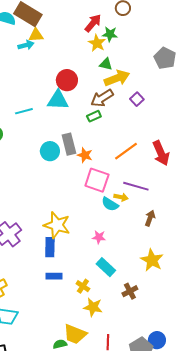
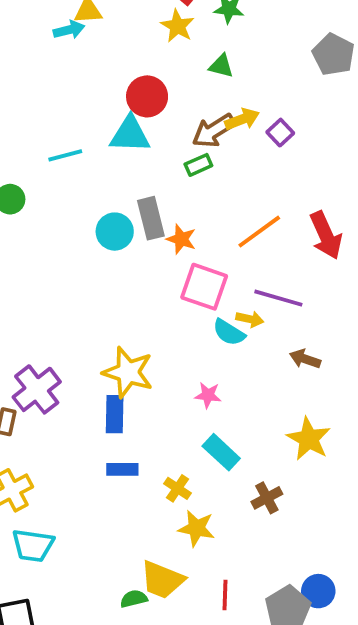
yellow star: (97, 43) -> (177, 26), moved
yellow arrow: (117, 78) -> (242, 119), moved, size x0.7
brown arrow: (150, 218) -> (305, 359), turned -91

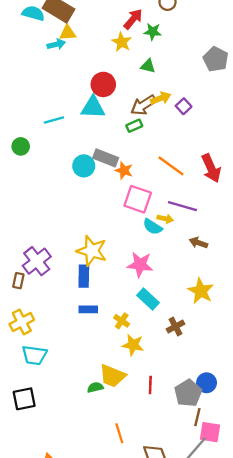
gray rectangle: (151, 218) -> (106, 158), turned -55
orange line: (259, 232) -> (171, 166), turned 72
pink star: (208, 395) -> (140, 265), size x1.6

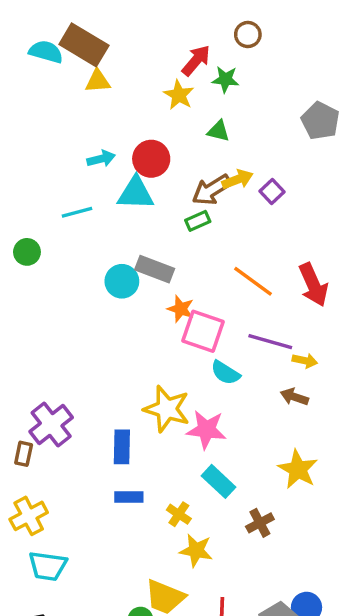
cyan arrow: (56, 44) -> (101, 159), moved
orange star: (124, 170) -> (181, 309), moved
yellow arrow: (165, 219) -> (305, 361), moved
yellow star: (92, 251) -> (167, 409), moved

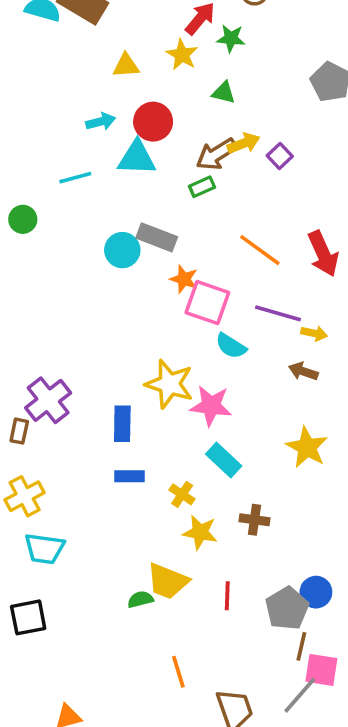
yellow triangle: (98, 81) -> (126, 66), moved
brown cross: (260, 523) -> (254, 520), moved, turned 36

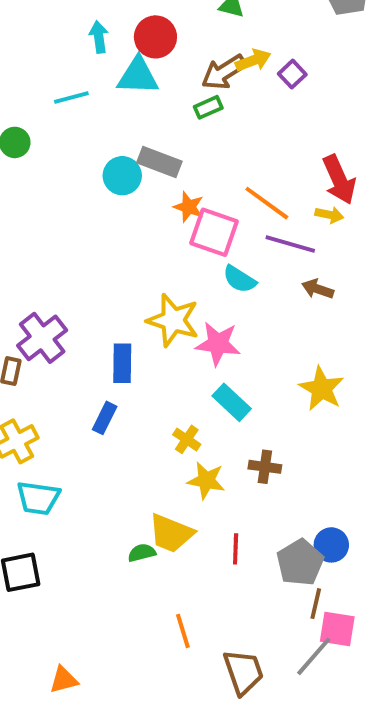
cyan arrow: (101, 122) -> (99, 37), turned -84
orange line: (260, 250) -> (267, 203), moved
yellow arrow: (314, 333) -> (329, 215), moved
brown arrow: (303, 371) -> (318, 289), moved
blue rectangle: (130, 476) -> (105, 418), moved, turned -64

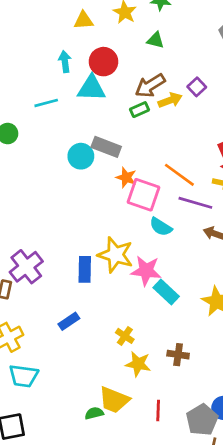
yellow arrow: (253, 60) -> (170, 100), moved
blue rectangle: (122, 363) -> (85, 269), moved
cyan rectangle: (232, 402) -> (166, 292), moved
blue rectangle: (105, 418) -> (69, 321), turned 30

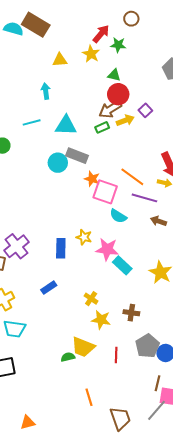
red circle: (103, 62) -> (118, 94), moved
cyan triangle: (92, 88) -> (66, 125), moved
yellow star: (115, 255) -> (84, 237), size x0.6
gray pentagon: (202, 420) -> (147, 346), moved

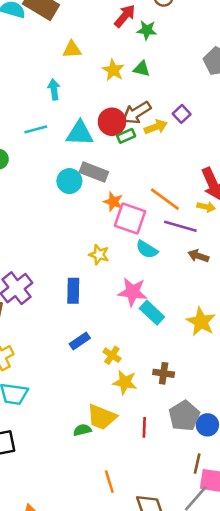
yellow star: (91, 54) -> (113, 70), moved
red circle: (118, 94) -> (112, 122), moved
yellow star: (84, 237) -> (99, 255), moved
blue rectangle: (49, 288) -> (80, 341), moved

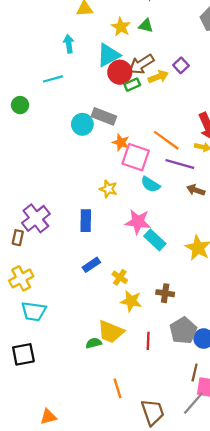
cyan triangle: (80, 133) -> (108, 55), moved, turned -30

